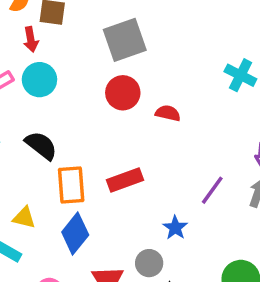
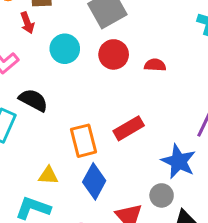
cyan circle: (39, 80) -> (65, 49), moved
black semicircle: (41, 145) -> (33, 100), moved
blue star: (175, 228) -> (179, 161), size x1.6

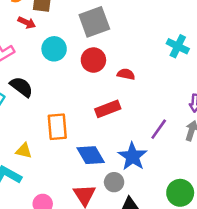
red arrow: (27, 23) -> (27, 23), turned -54
red rectangle: (129, 128) -> (108, 109), moved
blue diamond: (94, 181) -> (91, 155), moved, turned -68

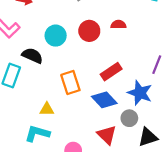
cyan circle: (54, 49) -> (56, 36), moved
red circle: (93, 60) -> (89, 31), moved
red rectangle: (108, 109) -> (111, 72), moved

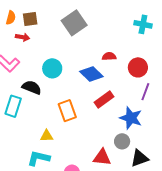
red circle: (89, 31) -> (138, 67), moved
blue diamond: (104, 100) -> (91, 74), moved
red triangle: (107, 135) -> (102, 157), turned -36

